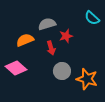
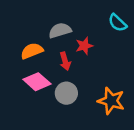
pink diamond: (16, 68) -> (37, 82), moved
gray circle: (62, 71) -> (66, 93), moved

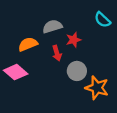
pink diamond: (37, 82) -> (16, 72), moved
gray circle: (66, 93) -> (77, 71), moved

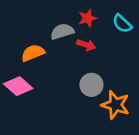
red star: (74, 40) -> (87, 18), moved
red arrow: (57, 53) -> (86, 45), moved, turned -56

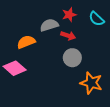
gray circle: (91, 85) -> (72, 58), moved

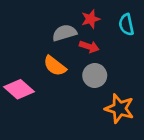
cyan semicircle: (96, 19) -> (126, 25), turned 35
orange semicircle: (26, 42) -> (55, 66), moved, turned -120

